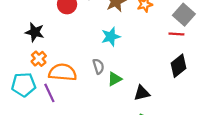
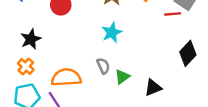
black star: (35, 32) -> (31, 39), turned -30
red line: (176, 34) -> (173, 14), moved
orange cross: (39, 59) -> (26, 66), moved

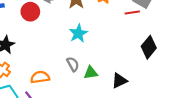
orange semicircle: (66, 77) -> (40, 77), size x0.7
green triangle: (122, 77) -> (91, 73), turned 32

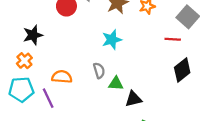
red line: (132, 13) -> (173, 39), moved
black triangle: (119, 81) -> (133, 99), moved

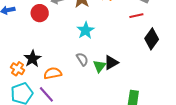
black star: (33, 35) -> (32, 59), moved
green triangle: (116, 84) -> (99, 66), turned -40
black triangle: (133, 99) -> (111, 63), moved

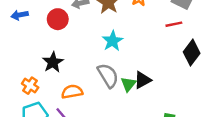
black star: (32, 59) -> (53, 62), moved
gray semicircle: (82, 59) -> (108, 75), size x1.5

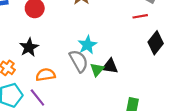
cyan star: (112, 41) -> (87, 45), moved
black triangle: (142, 80) -> (110, 66), turned 35

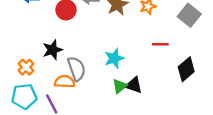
red line: (140, 16) -> (160, 44), moved
gray semicircle: (79, 61) -> (77, 69), moved

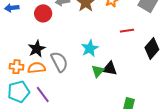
orange cross: (26, 67) -> (16, 67), turned -32
orange semicircle: (65, 82) -> (37, 68), moved

